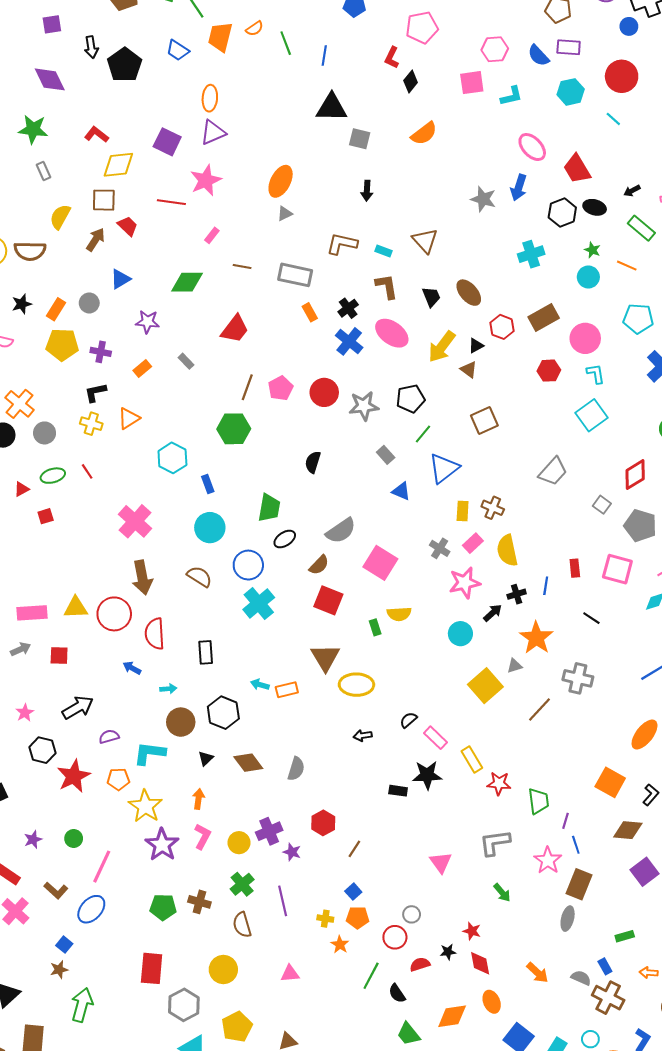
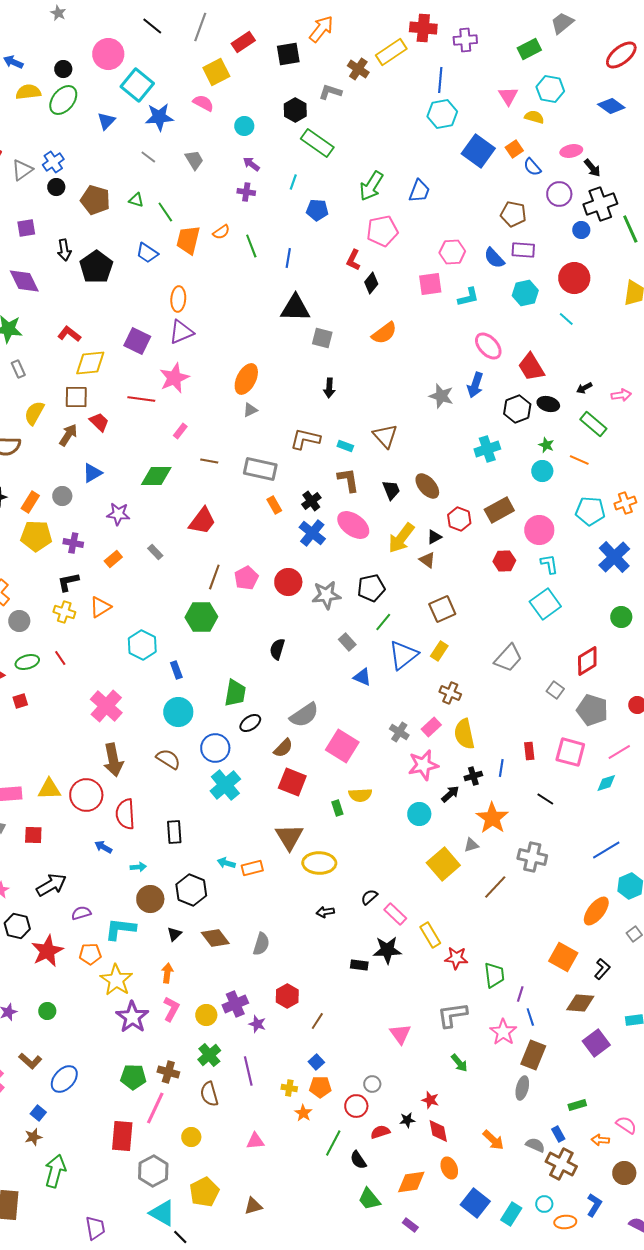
yellow rectangle: (463, 511) -> (439, 651), moved, turned 30
pink line: (102, 867) -> (155, 1108), moved
yellow circle: (223, 970) -> (191, 1137), size x0.7

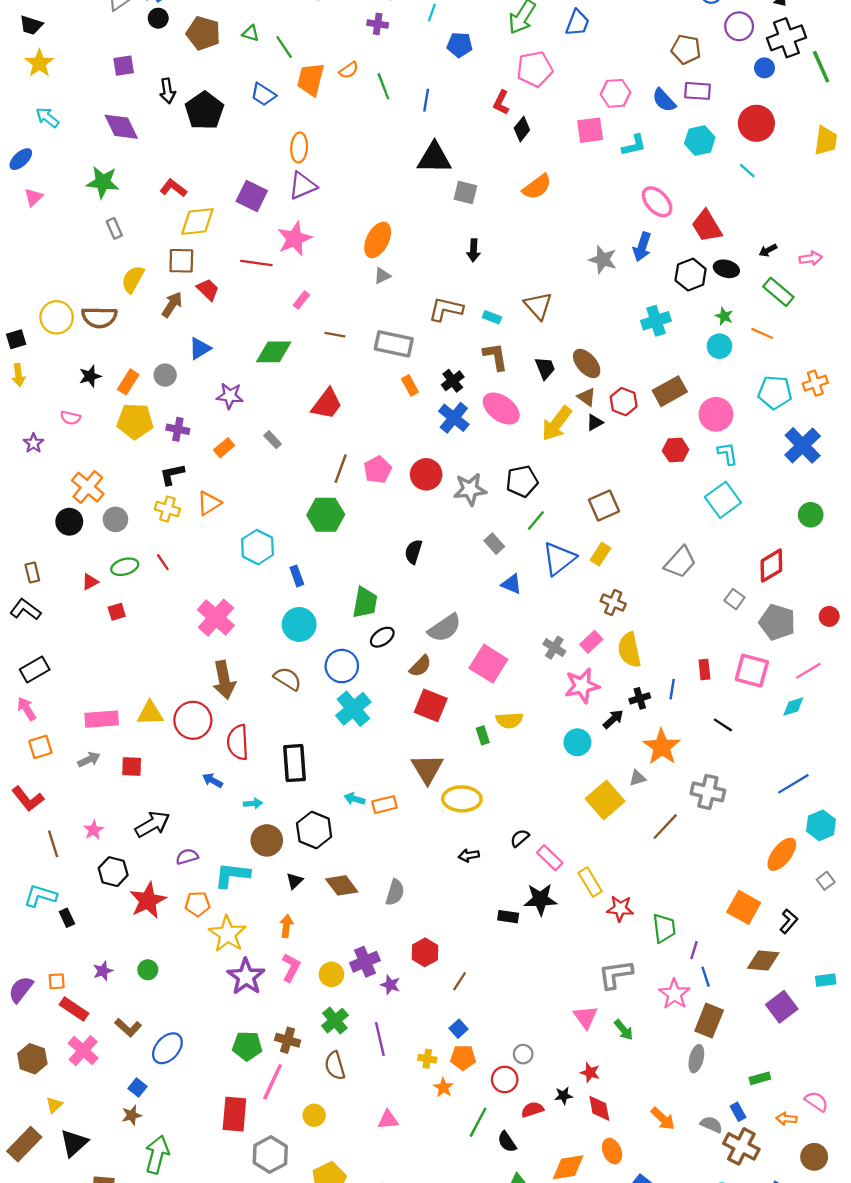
brown triangle: (427, 560) -> (587, 397), moved
black rectangle: (174, 832) -> (294, 763), size x1.4
pink triangle: (400, 1034) -> (585, 1017), moved

